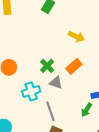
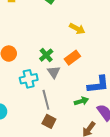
gray triangle: (56, 83) -> (54, 72), turned 32
green arrow: (87, 110) -> (81, 101), turned -144

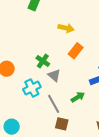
orange rectangle: (72, 58) -> (76, 51), moved
green arrow: (81, 101) -> (78, 97), moved

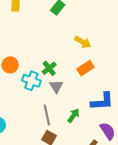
cyan cross: (32, 88) -> (31, 81), moved, turned 30
green arrow: (78, 97) -> (73, 115), turned -40

